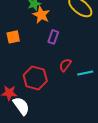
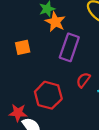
purple rectangle: (53, 37) -> (69, 47), size x1.6

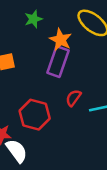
orange star: (55, 22) -> (61, 40), moved

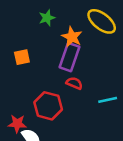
red semicircle: (73, 98) -> (74, 83), moved, turned 77

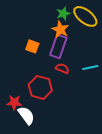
green star: (47, 18) -> (63, 13), moved
orange square: (22, 57) -> (32, 46), moved, turned 32
cyan line: (108, 100) -> (90, 67), moved

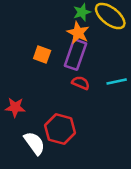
red hexagon: (40, 87) -> (60, 129), moved
red star: (14, 102) -> (15, 107), moved

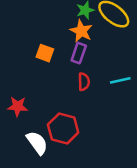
purple rectangle: (75, 55) -> (79, 53), size x0.7
red semicircle: (81, 83) -> (84, 82), turned 66

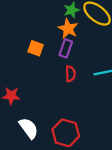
red hexagon: (63, 128) -> (66, 133), moved

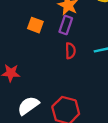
white semicircle: (29, 128) -> (28, 106), turned -90

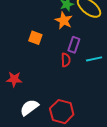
purple rectangle: (66, 25) -> (74, 45), moved

